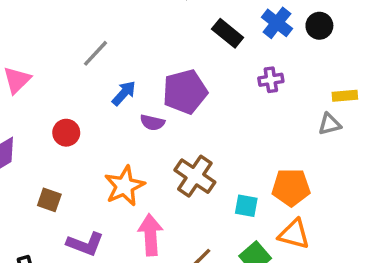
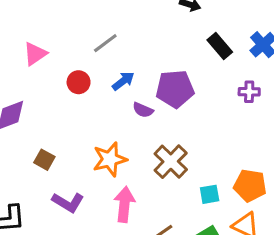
red circle: (66, 133) -> (79, 82), moved
cyan square: (246, 206) -> (210, 194), turned -30

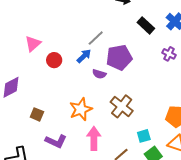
gray line: (105, 43) -> (96, 38), moved
pink triangle: (35, 54) -> (33, 44), moved
purple cross: (249, 92) -> (169, 54), turned 32
cyan square: (210, 194) -> (144, 136), moved

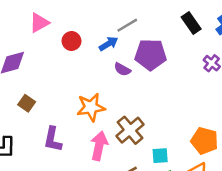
pink triangle: (33, 44) -> (39, 23), moved
brown cross: (122, 106) -> (130, 130), moved
brown square: (37, 114) -> (27, 103), moved
purple L-shape: (56, 141) -> (53, 139), turned 65

